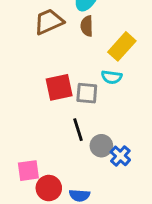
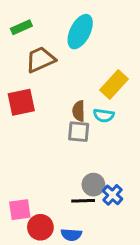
brown semicircle: (87, 26) -> (79, 111), moved
red square: (59, 87) -> (21, 102), moved
black line: (78, 130) -> (83, 201), moved, turned -75

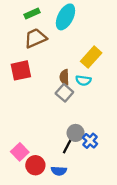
green rectangle: (21, 27) -> (32, 14), moved
gray square: (79, 132) -> (64, 93), turned 36
black line: (83, 201) -> (68, 145), turned -60
pink square: (20, 210) -> (20, 152), turned -36

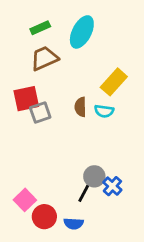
gray square: (64, 93) -> (40, 112), moved, turned 30

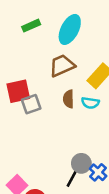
brown trapezoid: (44, 58) -> (62, 65), moved

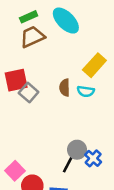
cyan ellipse: (70, 29) -> (66, 21), turned -72
brown trapezoid: (62, 65) -> (32, 37), moved
gray square: (31, 104) -> (29, 93), turned -30

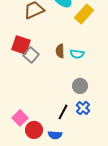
yellow rectangle: (94, 65) -> (84, 14), moved
red square: (16, 80) -> (21, 45), turned 30
gray circle: (77, 150) -> (80, 86), moved

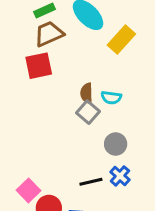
red square: (21, 45) -> (39, 66), moved, turned -30
gray square: (31, 55) -> (88, 112), moved
black line: (63, 112) -> (91, 182), turned 49

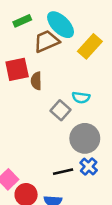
brown trapezoid: (49, 34) -> (46, 41), moved
brown semicircle: (87, 93) -> (36, 81), moved
gray circle: (116, 144) -> (85, 138), size x1.5

